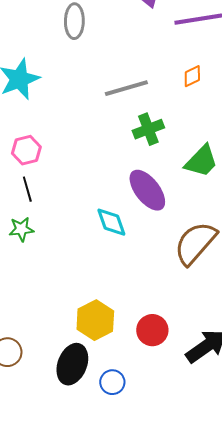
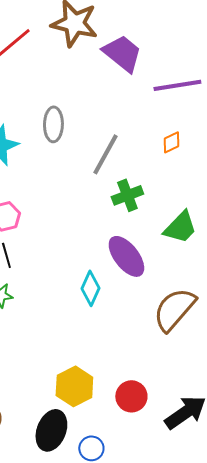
gray ellipse: (74, 21) -> (53, 124), moved
gray line: (126, 88) -> (105, 154), turned -45
cyan diamond: (111, 222) -> (90, 288), turned 44

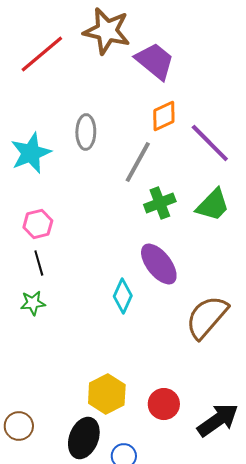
purple line: (177, 85) -> (210, 143), moved, turned 54
orange diamond: (171, 142) -> (164, 116), moved, size x1.4
green trapezoid: (180, 227) -> (213, 205), moved

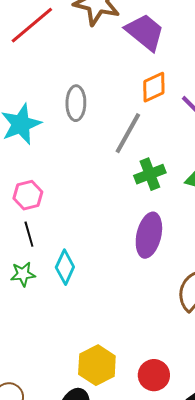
purple ellipse: (159, 264) -> (149, 235), turned 51
cyan diamond: (123, 296) -> (65, 267), moved

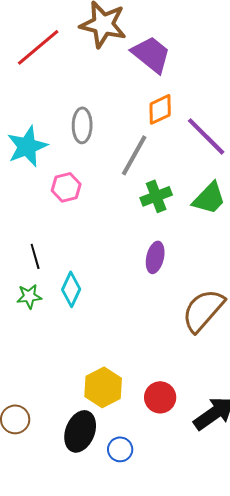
pink hexagon: (28, 195) -> (66, 187), moved
purple ellipse: (149, 235) -> (155, 257), size x0.7

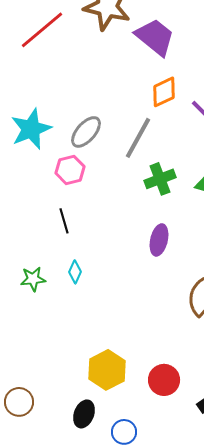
gray ellipse: (82, 125) -> (86, 132), moved, turned 40
black line: (35, 256) -> (64, 221), moved
cyan diamond: (71, 289) -> (75, 272), size x0.7
black ellipse: (80, 431) -> (84, 414), size x0.7

